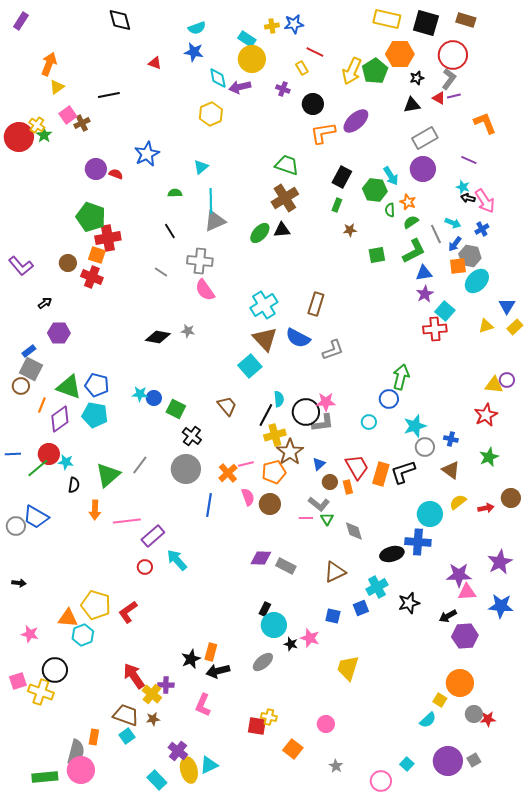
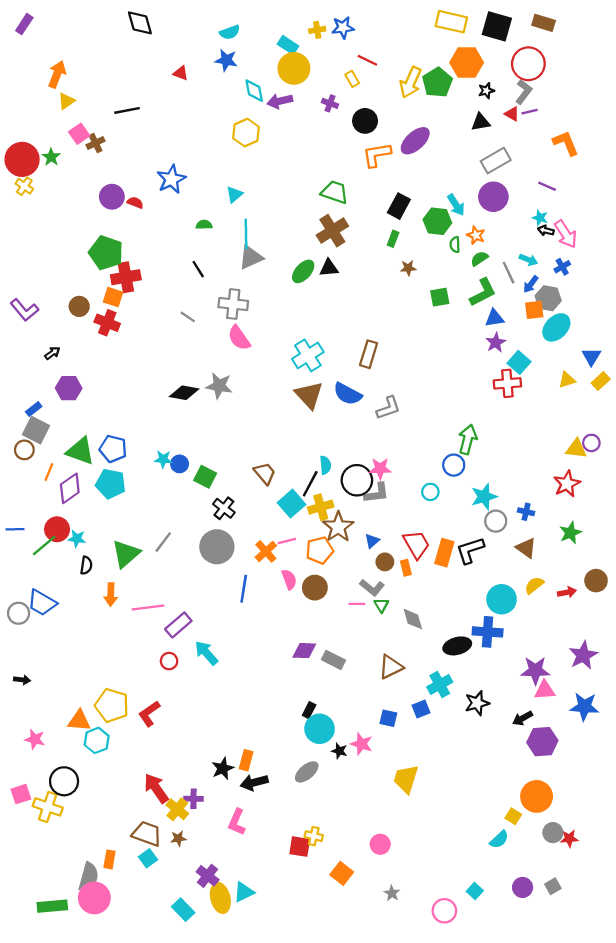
yellow cross: (37, 125) -> (24, 186), moved
gray star: (188, 331) -> (219, 386), size x1.6
cyan square: (250, 366) -> (292, 504), moved
purple circle: (448, 761) -> (523, 887), size x0.6

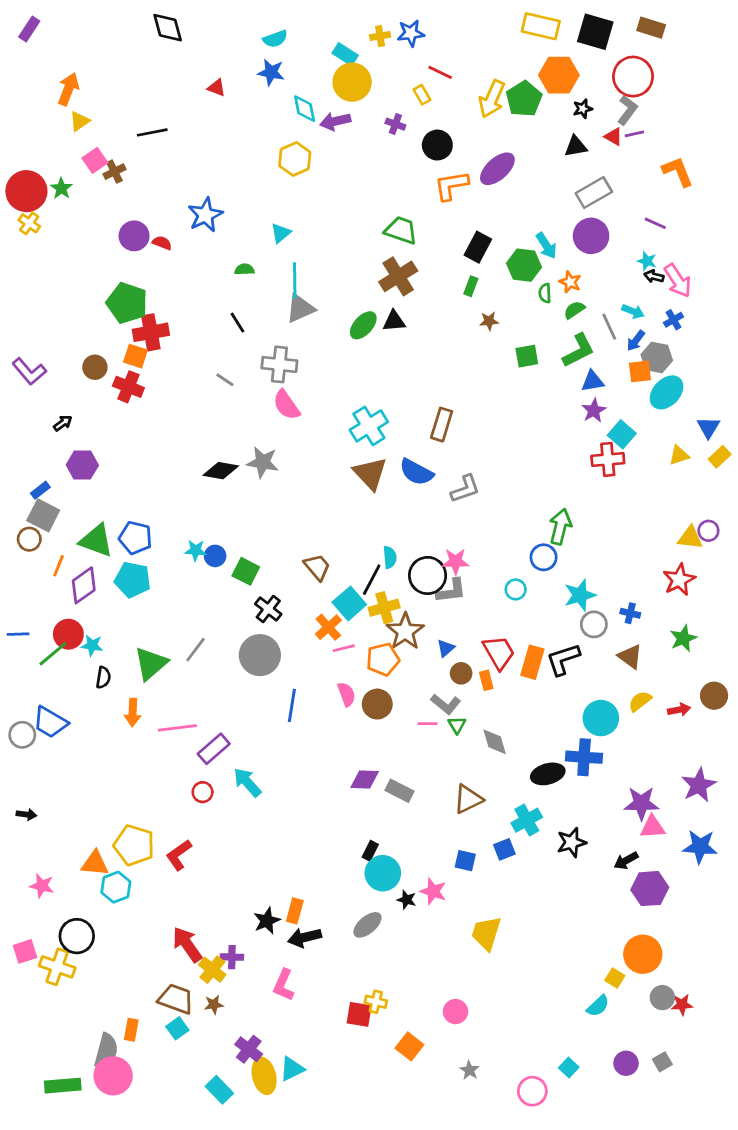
orange cross: (266, 551) -> (328, 627), moved

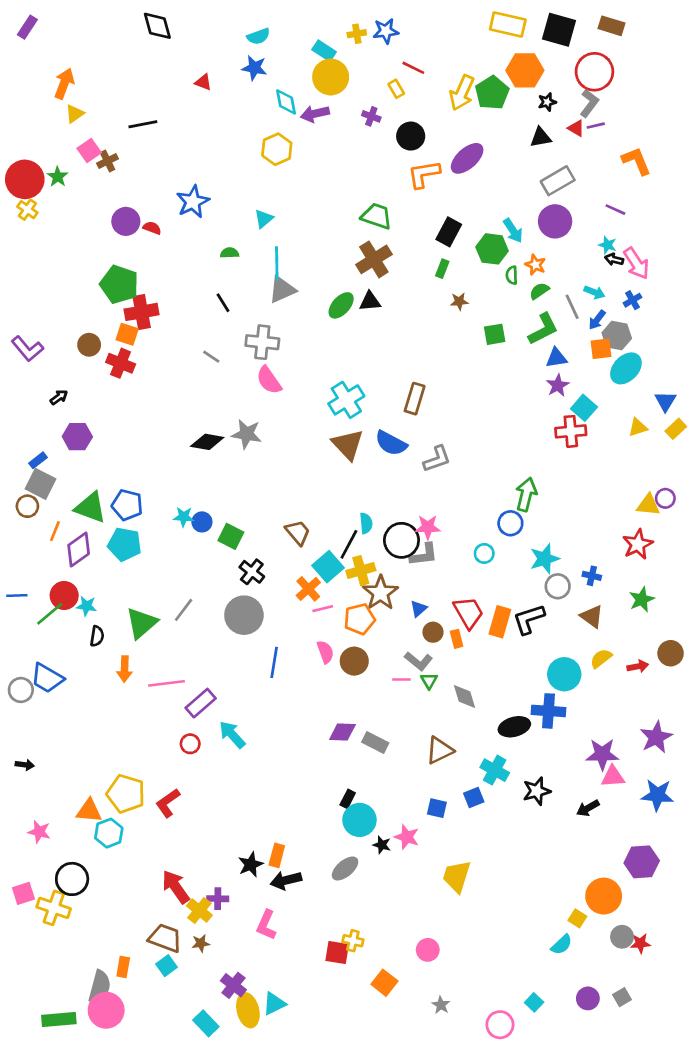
cyan cross: (527, 820) -> (495, 770), turned -32
purple hexagon: (650, 889) -> (642, 862), moved

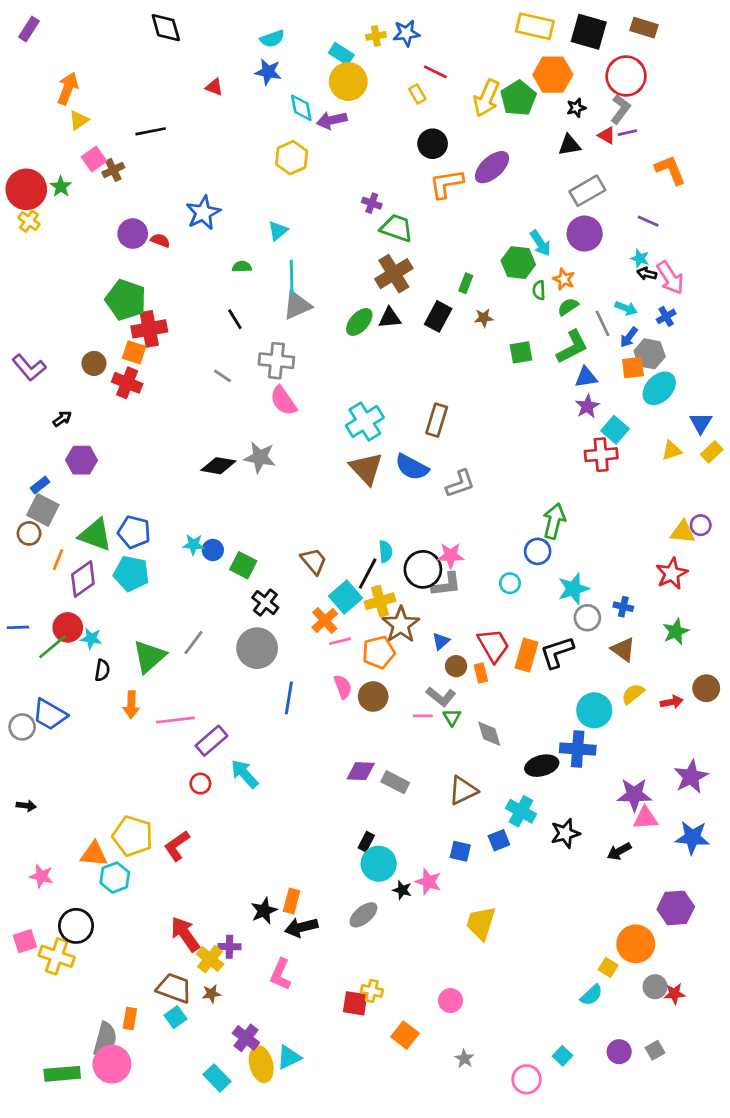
purple cross: (371, 116) -> (372, 203), moved
black rectangle: (449, 232) -> (438, 316), moved

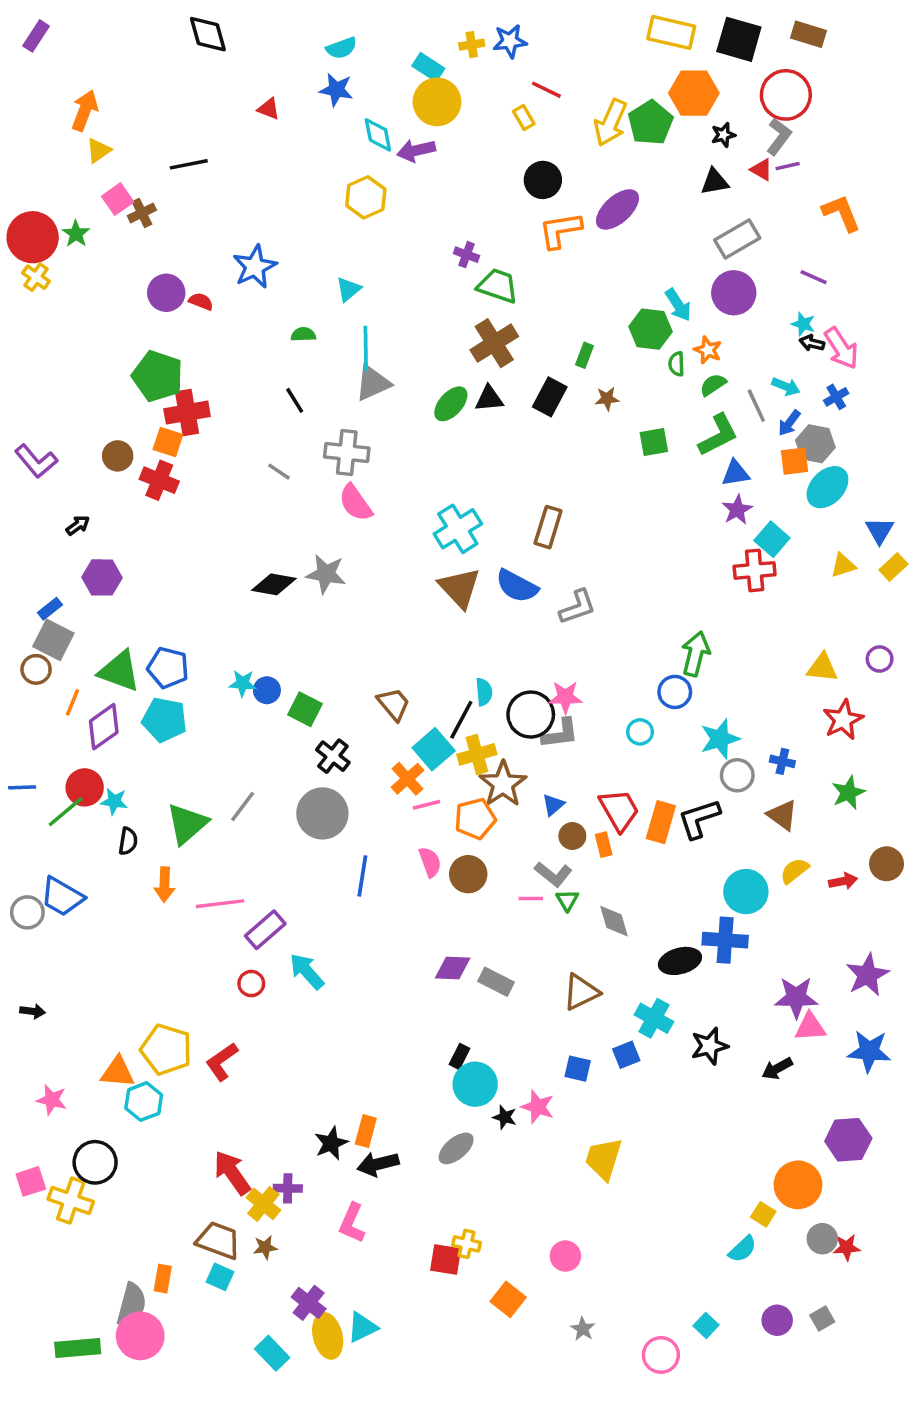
yellow triangle: (683, 532) -> (822, 668), moved
cyan square: (176, 1017) -> (220, 1277), turned -30

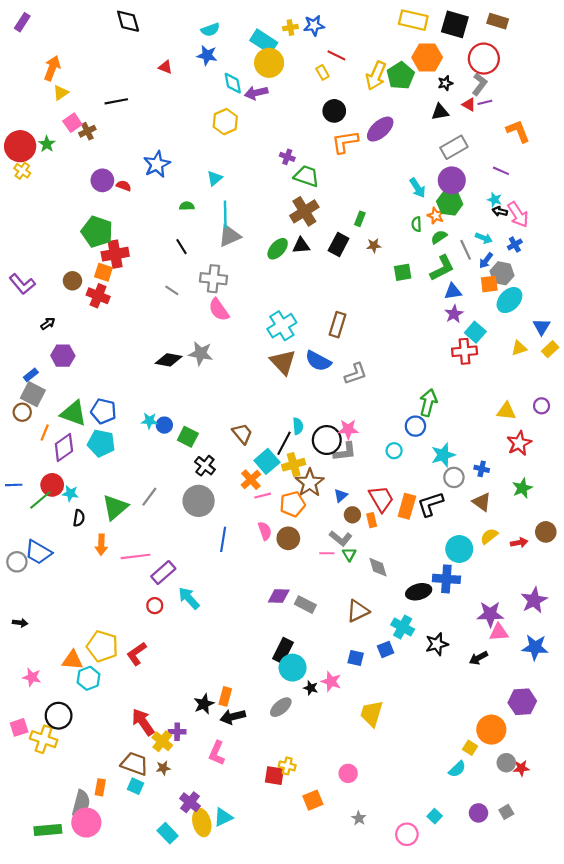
cyan rectangle: (428, 67) -> (264, 41), size x1.4
green hexagon: (650, 329) -> (450, 203), moved
black rectangle: (460, 1056) -> (283, 651), size x1.6
orange square: (508, 1299) -> (313, 800), turned 30

